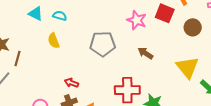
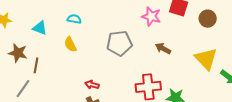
cyan triangle: (36, 14) -> (40, 28), moved

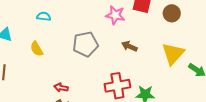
cyan semicircle: (74, 19) -> (44, 16), moved
yellow triangle: (206, 59) -> (173, 54), turned 30

